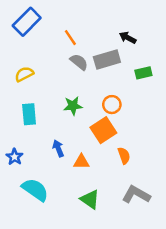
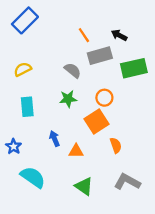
orange line: (70, 38) -> (84, 35), moved
gray semicircle: (79, 62) -> (73, 70), moved
green rectangle: (143, 73) -> (134, 68), size x1.6

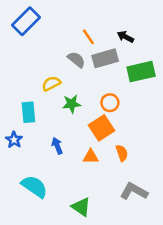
yellow semicircle: (23, 69) -> (51, 84), moved
gray semicircle: (73, 70) -> (76, 60), moved
blue star: (14, 147) -> (14, 140), moved
orange triangle: (76, 151) -> (91, 157), moved
green triangle: (84, 186) -> (81, 207), moved

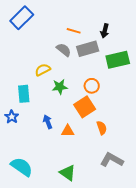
orange line: (88, 37) -> (74, 31), turned -40
black arrow: (125, 37) -> (105, 31), turned -104
orange triangle: (91, 157) -> (68, 131), moved
cyan semicircle: (34, 187) -> (22, 167), moved

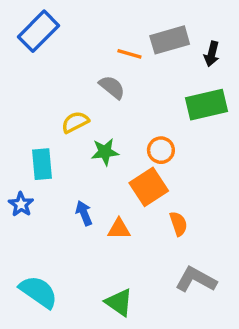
black arrow: (105, 31) -> (212, 54), moved
gray rectangle: (88, 49) -> (170, 40), moved

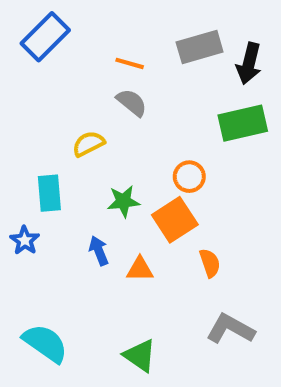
orange line: (129, 54) -> (130, 63), moved
black arrow: (212, 54) -> (249, 63), size x1.4
green star: (105, 152) -> (123, 201), moved

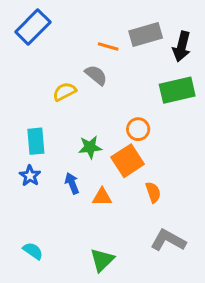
orange line: (130, 63) -> (108, 47), moved
yellow semicircle: (88, 144) -> (64, 92), moved
blue star: (25, 240) -> (30, 176), moved
cyan semicircle: (45, 343) -> (33, 251), size x0.6
green triangle: (140, 356) -> (102, 260), turned 40

